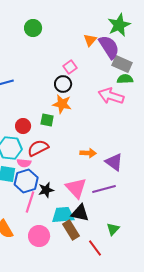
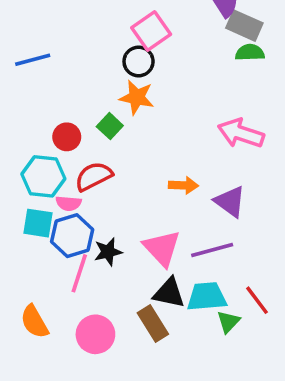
pink square: (70, 67) -> (151, 31), size x1.5
pink arrow: (111, 96) -> (241, 133), moved
green square: (47, 120) -> (110, 126), turned 32
cyan trapezoid: (63, 215) -> (207, 297), moved
red line: (95, 248) -> (257, 300), moved

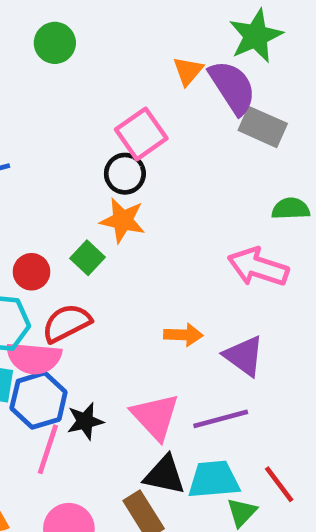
green semicircle: (250, 53) -> (291, 209), moved
pink semicircle: (69, 203) -> (34, 358), size x1.6

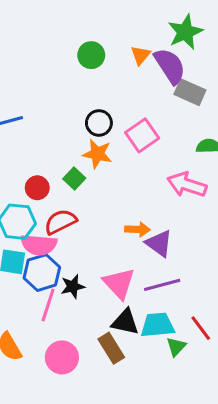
green circle: (55, 43) -> (91, 55), moved
pink square: (141, 134) -> (142, 135), moved
purple triangle: (244, 356) -> (159, 243), moved

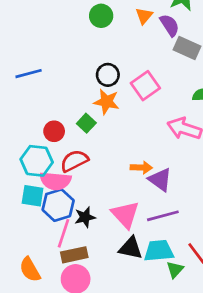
purple semicircle: (170, 66) -> (170, 25), size x0.7
brown rectangle: (111, 348) -> (74, 255), moved, turned -70

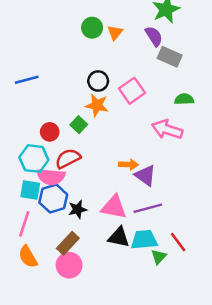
orange triangle: (144, 16) -> (115, 33), moved
pink triangle: (125, 215) -> (114, 207), turned -36
pink line: (63, 233) -> (24, 224), moved
brown rectangle: (74, 255) -> (68, 243), turned -35

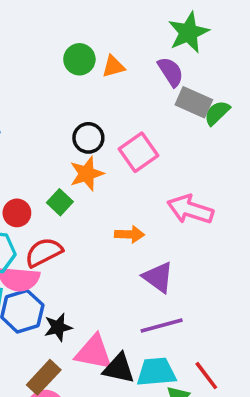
orange triangle: (115, 33) -> (113, 66), turned 35
green semicircle: (184, 99) -> (217, 113), moved, turned -42
orange star: (97, 105) -> (87, 174), turned -30
orange arrow: (128, 165) -> (129, 234), moved
pink triangle: (114, 207) -> (94, 352), moved

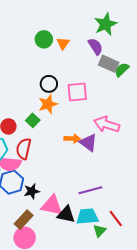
orange triangle: (113, 66) -> (63, 43), turned -40
pink square: (138, 152) -> (77, 92), turned 30
red semicircle: (44, 252) -> (24, 149), turned -50
purple triangle: (158, 277) -> (88, 143), moved

